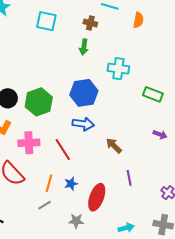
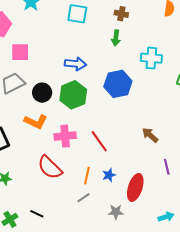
blue arrow: (83, 124) -> (75, 64), moved

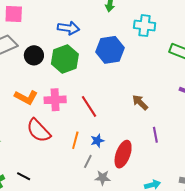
orange L-shape: (36, 122) -> (26, 97), moved
gray line: (83, 198) -> (88, 161), moved, turned -32

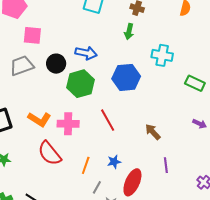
black circle: (34, 55) -> (56, 64), moved
red line: (89, 106) -> (108, 120), moved
blue star: (97, 141) -> (114, 162), moved

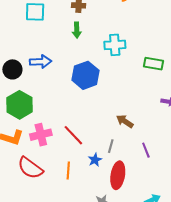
black circle: (56, 64) -> (12, 69), moved
green hexagon: (81, 84) -> (20, 105), moved
red line: (108, 120) -> (73, 135), moved
gray line: (97, 187) -> (111, 146), moved

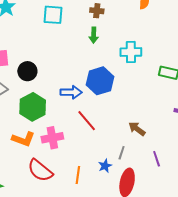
blue arrow: (41, 62) -> (71, 92), moved
red line: (73, 135) -> (87, 121), moved

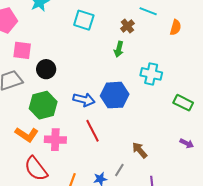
brown cross: (97, 11) -> (127, 26), turned 32

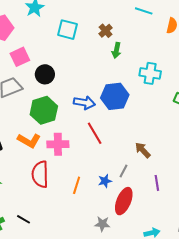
cyan square: (84, 20) -> (68, 30), moved
brown cross: (127, 26) -> (106, 31), moved
pink square: (22, 50) -> (20, 57), turned -30
red semicircle: (36, 169) -> (40, 174), turned 40

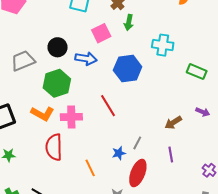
pink square: (20, 57) -> (101, 33), moved
blue arrow: (84, 103) -> (86, 59), moved
brown arrow: (143, 150) -> (173, 123), moved, turned -78
orange line: (77, 185) -> (90, 168), moved, turned -42

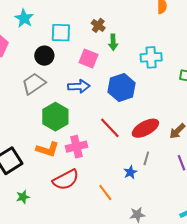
pink square: (101, 33) -> (88, 58), turned -30
black circle: (58, 47) -> (44, 56), moved
gray trapezoid: (23, 61) -> (34, 84), moved
red semicircle: (54, 147) -> (66, 180), turned -104
red ellipse: (138, 173) -> (145, 128), moved, turned 52

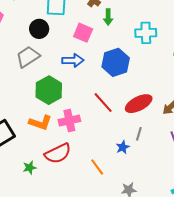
green star: (23, 197) -> (30, 168), moved

